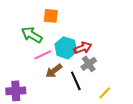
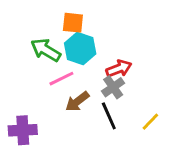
cyan hexagon: (66, 48) -> (80, 49), moved
gray cross: (89, 64) -> (113, 87), moved
yellow line: (105, 93) -> (150, 122), moved

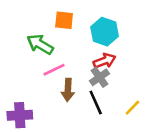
cyan hexagon: (80, 49) -> (105, 32), moved
brown arrow: (77, 102) -> (68, 90), turned -50

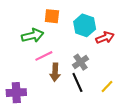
green arrow: (40, 44) -> (33, 36), turned 135
red arrow: (105, 61) -> (105, 38), moved

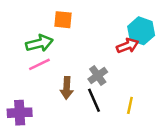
cyan hexagon: (85, 25) -> (141, 31), moved
pink line: (44, 56) -> (39, 64), moved
yellow line: (107, 86) -> (130, 105), turned -32

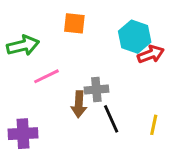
cyan hexagon: (141, 31) -> (135, 37), moved
green arrow: (39, 43) -> (23, 45), moved
gray cross: (98, 76) -> (96, 90), moved, turned 30

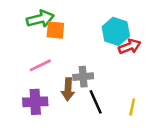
orange square: (74, 23) -> (55, 30), moved
green arrow: (23, 45) -> (40, 19), moved
purple cross: (23, 134) -> (35, 102), moved

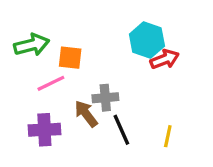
green arrow: (40, 19) -> (32, 45), moved
orange square: (55, 30) -> (70, 58), moved
brown arrow: (68, 89) -> (86, 114), turned 140

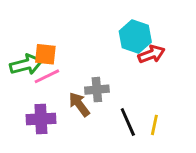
green arrow: (32, 45) -> (26, 65), moved
orange square: (70, 58) -> (45, 54), moved
black line: (121, 130) -> (128, 122), moved

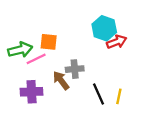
orange square: (45, 54) -> (49, 42), moved

